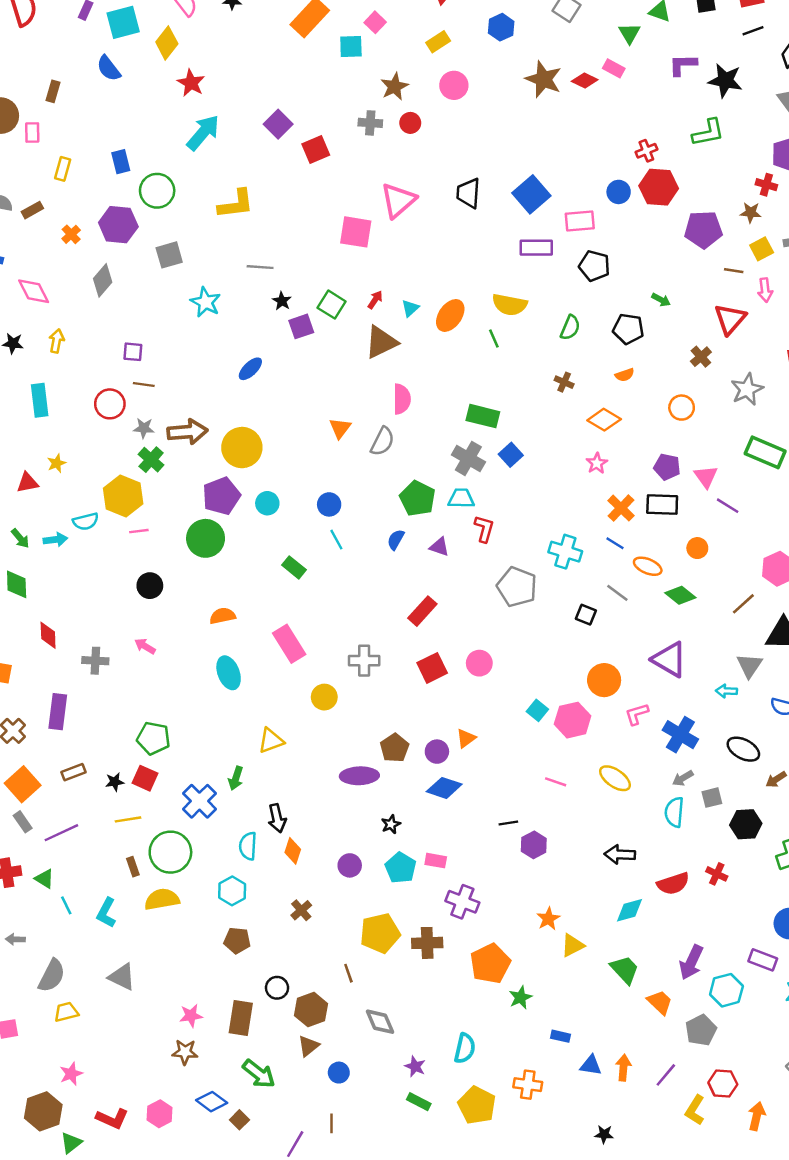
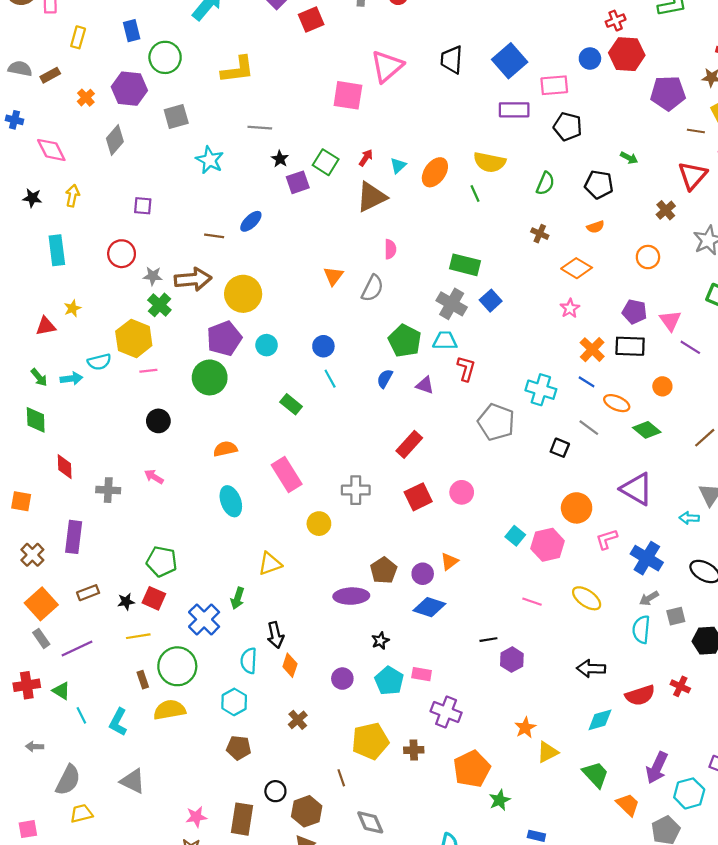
brown line: (144, 385) -> (214, 236), moved
pink semicircle: (402, 399) -> (390, 249), size x0.7
brown cross: (427, 943) -> (414, 750), size x0.7

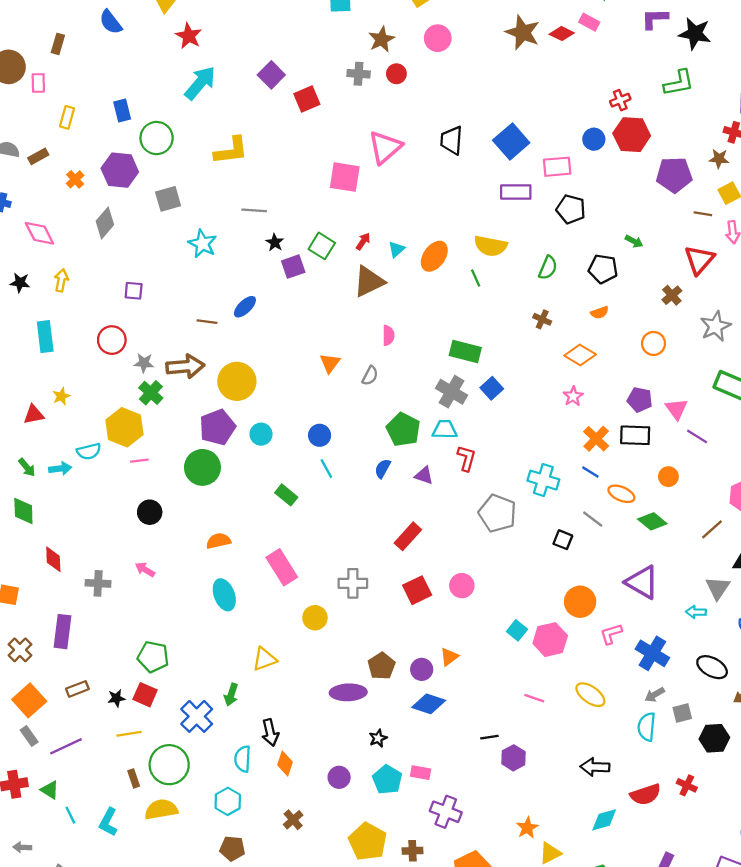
gray semicircle: (372, 288) -> (370, 376), size x0.7
yellow pentagon: (370, 741) -> (368, 842), turned -30

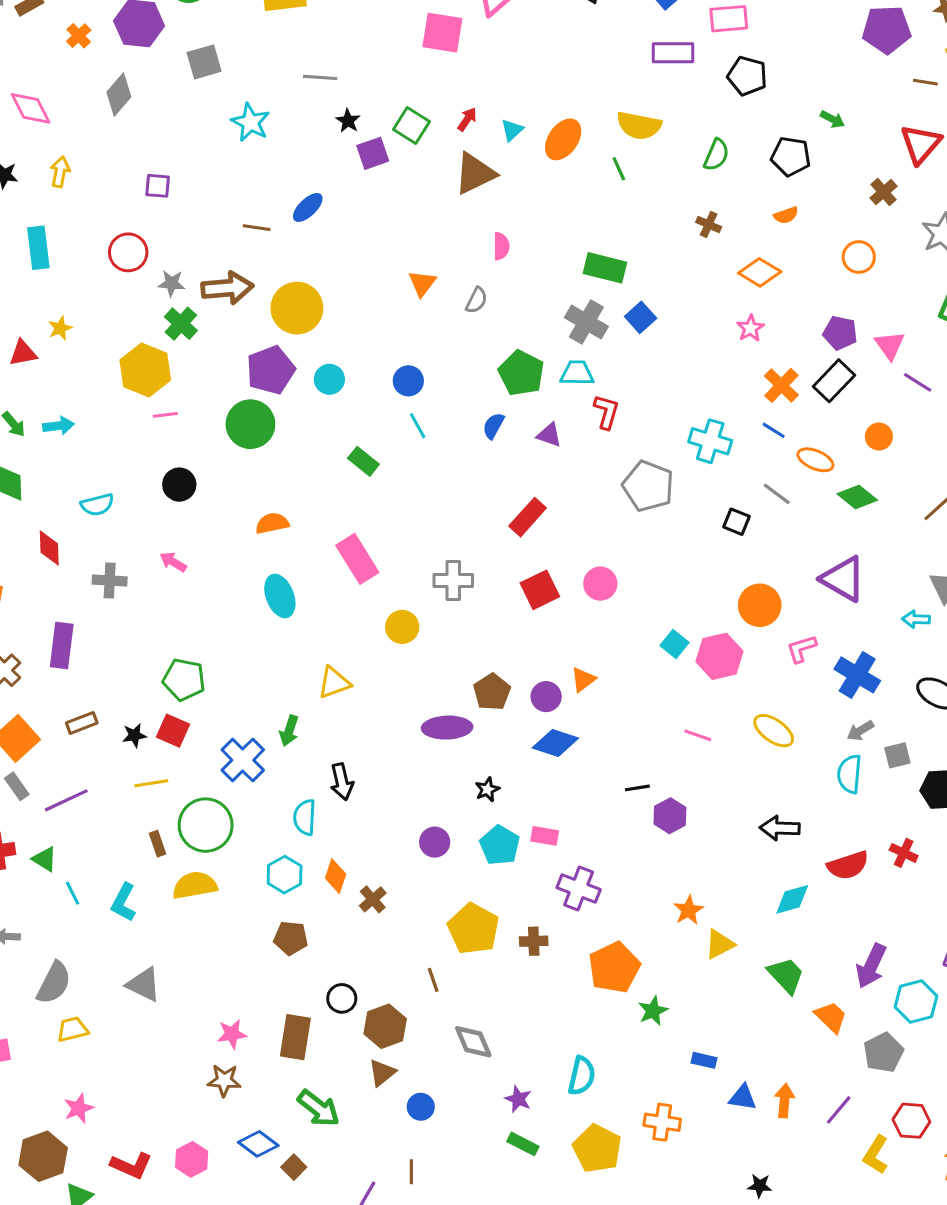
black rectangle: (635, 435) -> (834, 381), turned -48
cyan semicircle: (89, 451) -> (97, 505), moved
orange diamond: (285, 764) -> (336, 876), moved

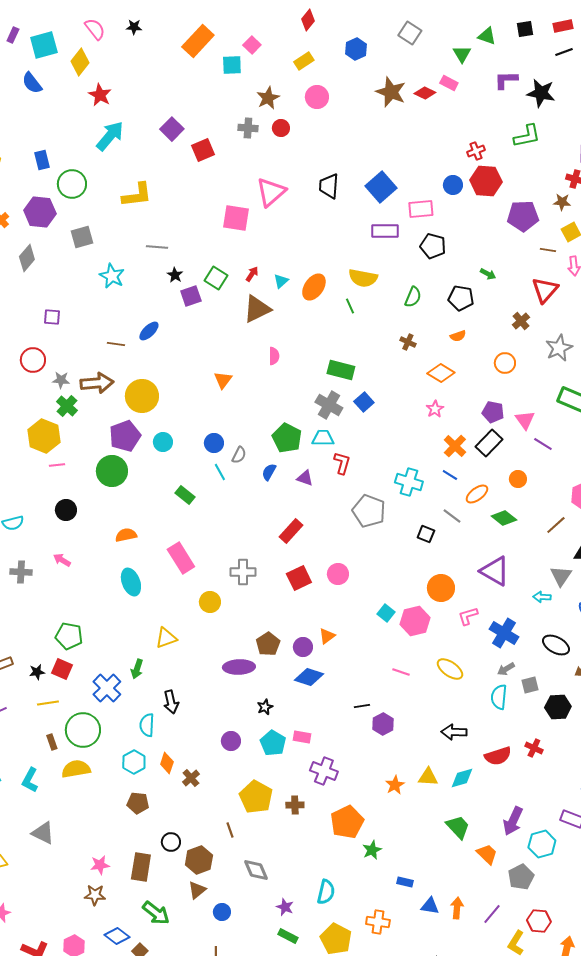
gray semicircle: (476, 300) -> (239, 455), moved
orange ellipse: (815, 460) -> (477, 494), turned -60
yellow triangle: (719, 944) -> (428, 777), moved, turned 30

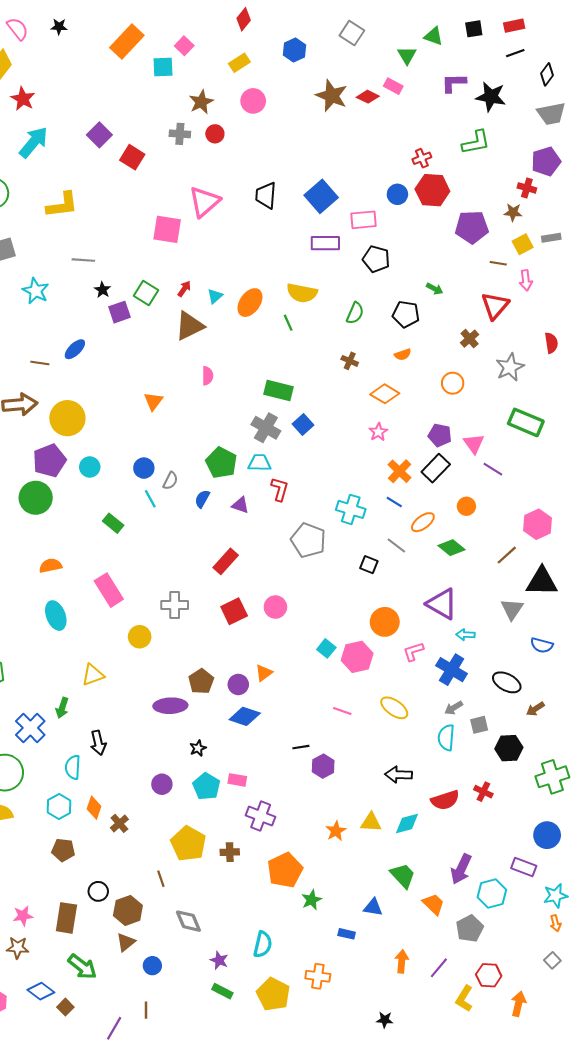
red square: (203, 150) -> (132, 157), turned -35
cyan arrow: (542, 597) -> (465, 635), moved
blue triangle: (430, 906) -> (373, 907), moved

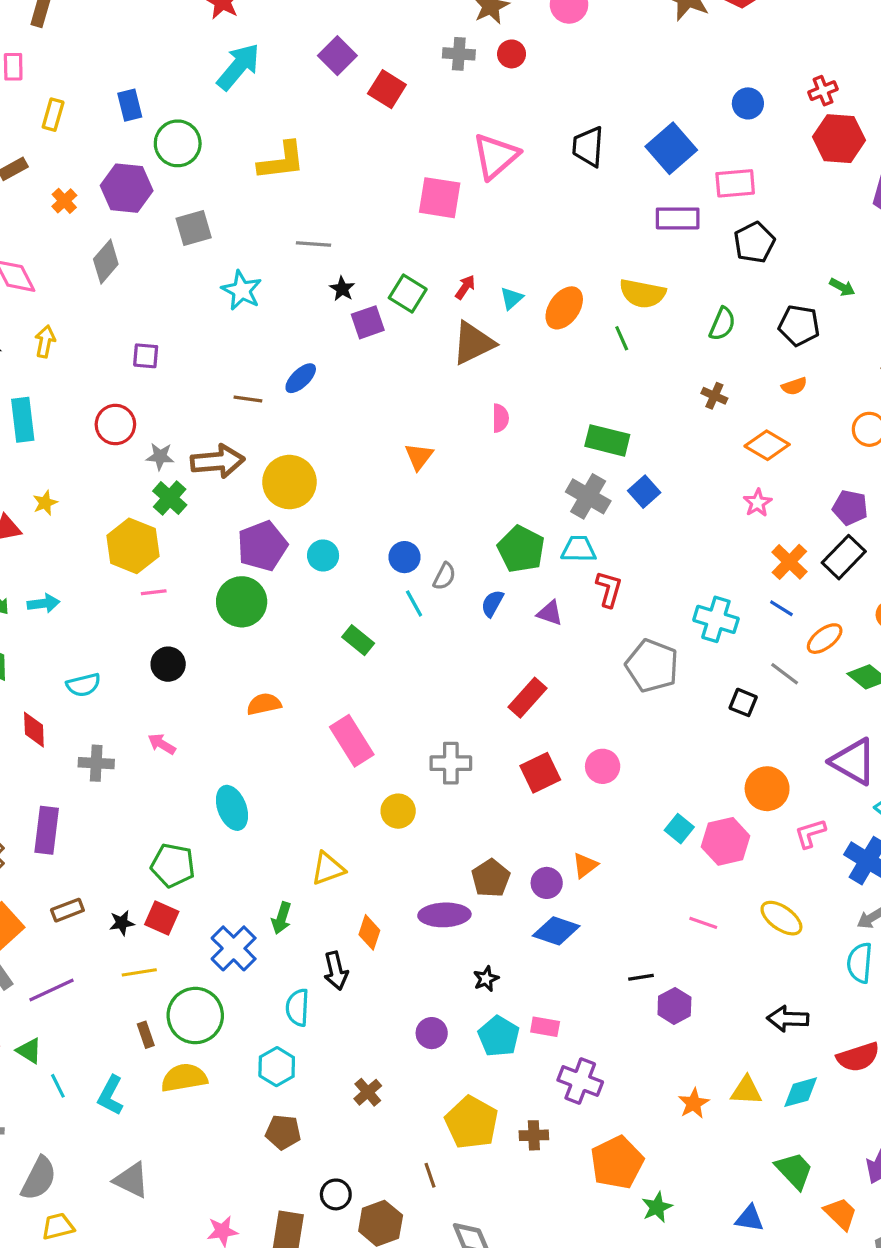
blue circle: (397, 194) -> (748, 103), moved
black pentagon: (376, 259) -> (754, 242), turned 30
cyan ellipse: (56, 616) -> (232, 808), moved
orange diamond: (94, 808) -> (369, 932), moved

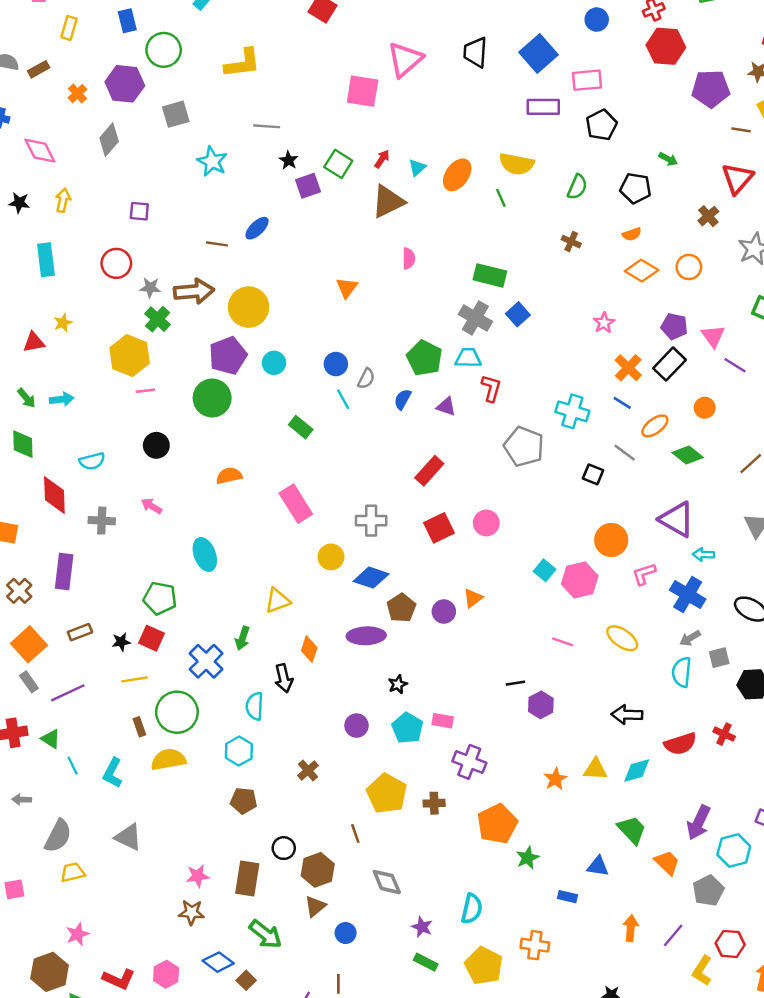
orange diamond: (767, 445) -> (642, 271), moved
red diamond: (34, 730) -> (54, 495), size x1.4
blue diamond: (556, 931) -> (371, 578), moved

